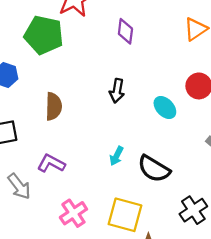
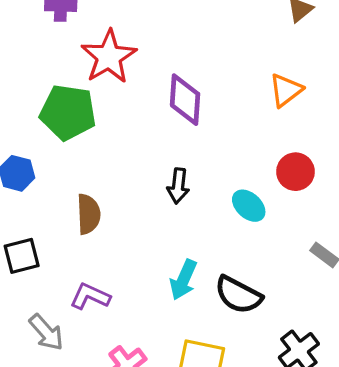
purple diamond: (125, 31) -> (185, 100), size x1.4
cyan arrow: (117, 156) -> (183, 280), size x1.4

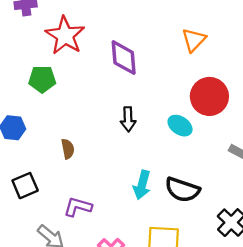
green pentagon: (68, 112) -> (42, 79), size x0.7
red circle: (295, 172) -> (209, 96), size x1.4
brown semicircle: (88, 214) -> (68, 149), size x0.7

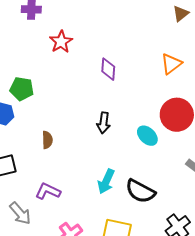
red star: (65, 35) -> (61, 42), size x0.7
purple diamond: (124, 58) -> (108, 69), size x0.7
green pentagon: (42, 79) -> (22, 89), moved

